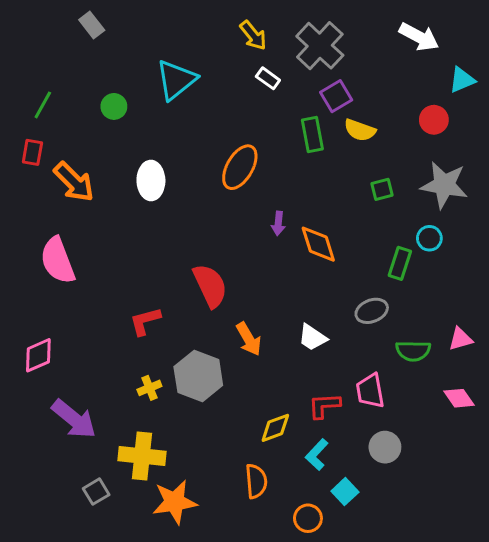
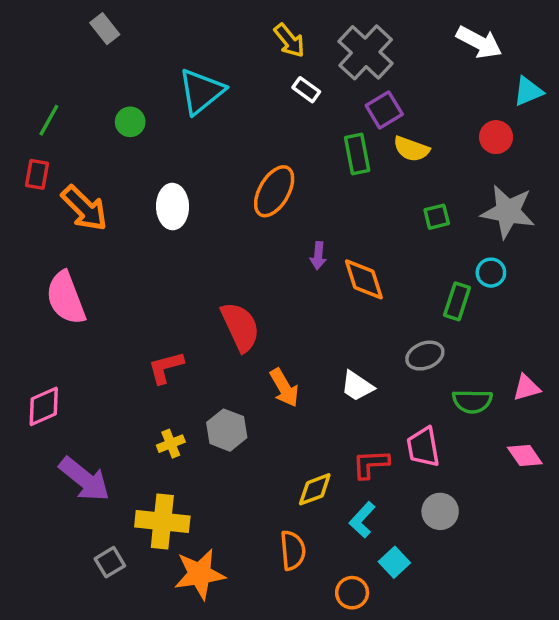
gray hexagon: (198, 376) -> (227, 430), size x0.7

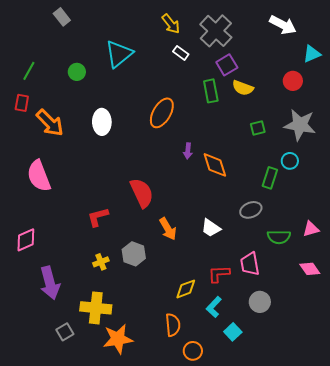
purple arrow: (84, 479) -> (50, 283), turned 36
orange circle: (352, 593) -> (193, 351), moved

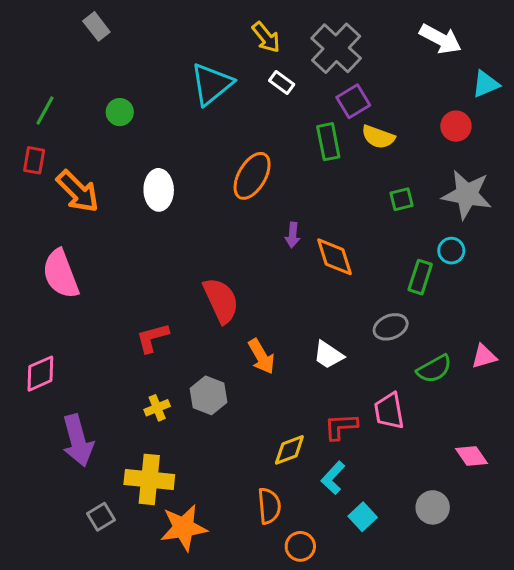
cyan triangle: (119, 54) -> (212, 84), moved
green semicircle: (279, 237) -> (434, 369), turned -30
pink diamond: (310, 269) -> (472, 456), moved
gray circle: (260, 302) -> (433, 507), moved

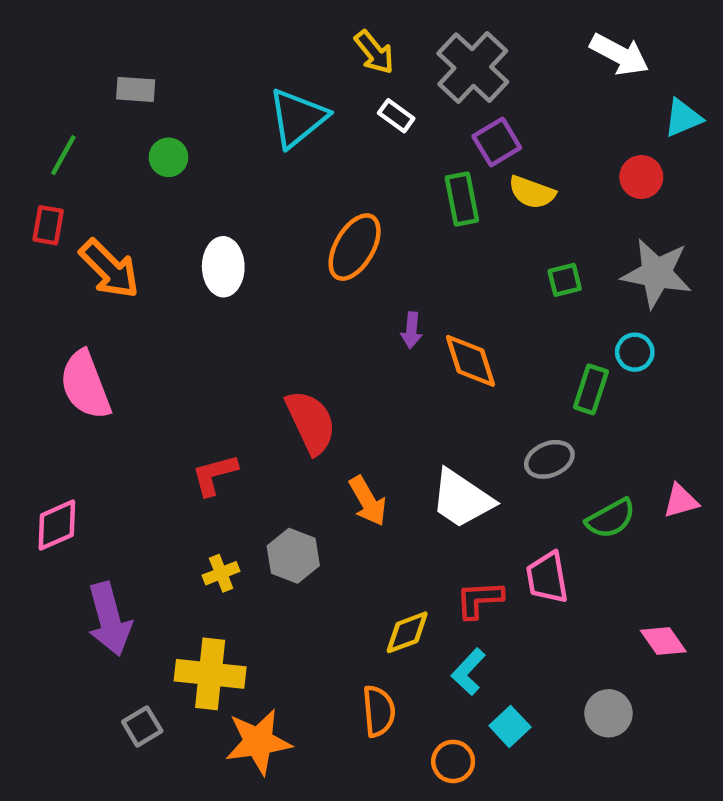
gray rectangle: (96, 26) -> (136, 89), moved, turned -48
white trapezoid: (328, 355) -> (462, 499), size x1.5
orange circle: (300, 546) -> (453, 761), moved

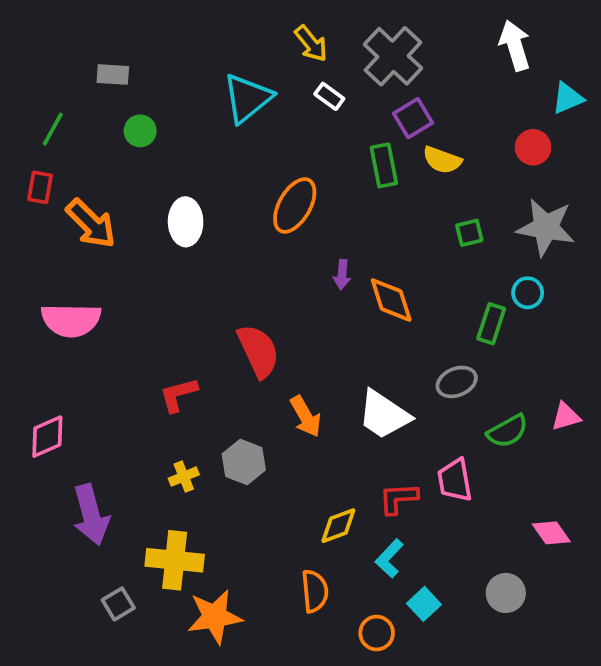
white arrow: (619, 54) -> (515, 45), turned -135
pink semicircle: (85, 385) -> (71, 320), turned -68

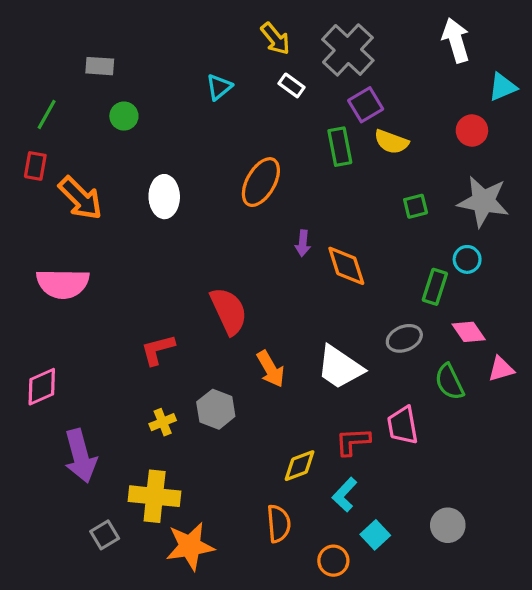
cyan triangle: (247, 98) -> (219, 87), size x0.6
green semicircle: (508, 431) -> (449, 382), turned 93
pink diamond: (551, 533) -> (469, 332), moved

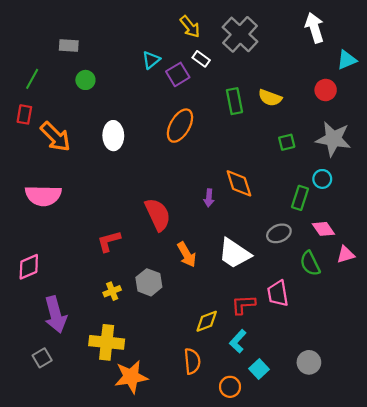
purple square: (366, 105) -> (178, 74), moved
purple arrow: (303, 243) -> (209, 198), moved
gray square: (105, 535) -> (42, 358), moved

